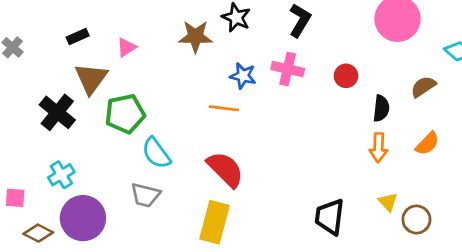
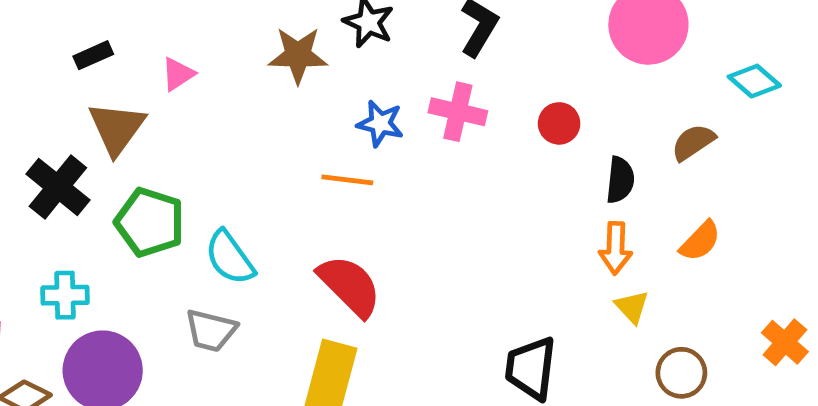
green pentagon: (125, 114) -> (150, 222), moved, turned 30
cyan cross: (61, 175) -> (65, 295), turned 30
yellow triangle: (388, 202) -> (632, 307), moved

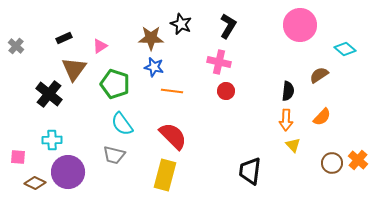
blue star: (380, 123) -> (154, 67), moved
red circle: (559, 123) -> (226, 91), moved
green pentagon: (150, 222) -> (115, 84), moved
brown circle: (681, 373) -> (332, 163), moved

